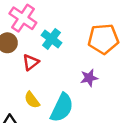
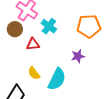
red triangle: (31, 62) -> (33, 44), turned 32

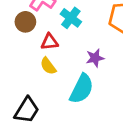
purple star: (78, 56) -> (95, 58), moved
yellow semicircle: (34, 73) -> (48, 66), moved

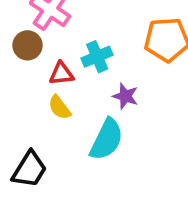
cyan cross: (71, 18) -> (97, 57), moved, turned 30
purple star: (95, 58) -> (125, 96), turned 30

